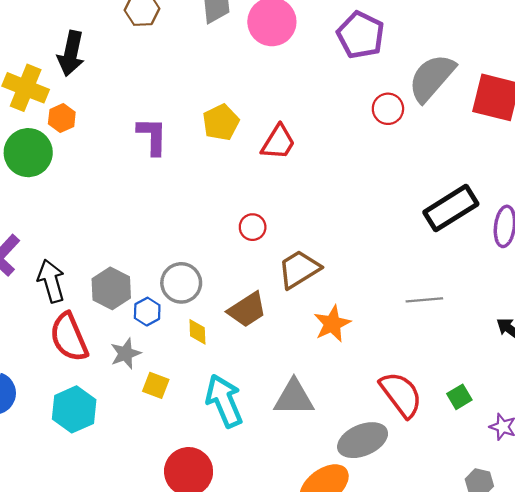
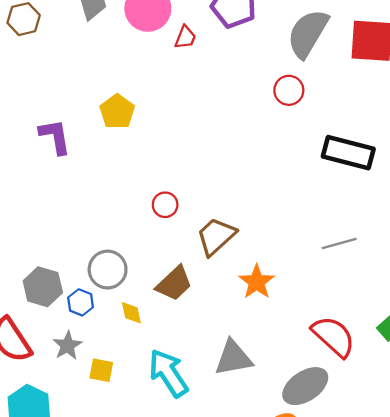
red circle: (388, 109) -> (289, 90), moved
red trapezoid: (278, 142) -> (185, 37), moved, size x0.7
black rectangle: (451, 208) -> (348, 153), turned 57

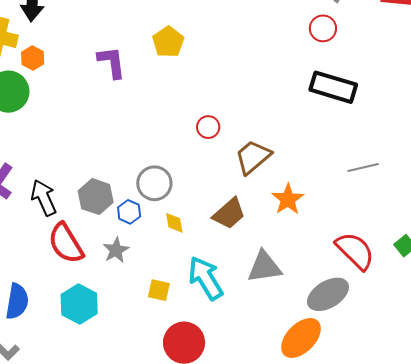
black rectangle: (348, 153) -> (333, 87), moved
brown trapezoid: (174, 283) -> (229, 214), moved
yellow square: (101, 370) -> (159, 290), moved

